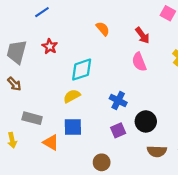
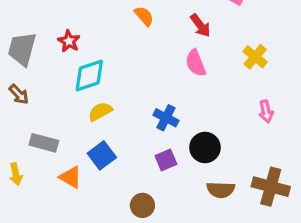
cyan diamond: (82, 70) -> (89, 76), moved
blue square: (73, 127) -> (102, 155), turned -36

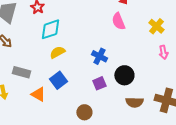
yellow cross: (255, 57) -> (156, 26), moved

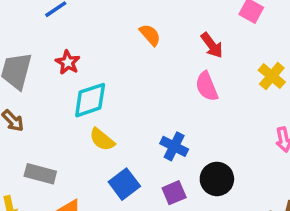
yellow cross: (156, 26) -> (272, 76), moved
yellow semicircle: (57, 52) -> (102, 140), turned -112
blue square: (58, 80) -> (124, 184), moved

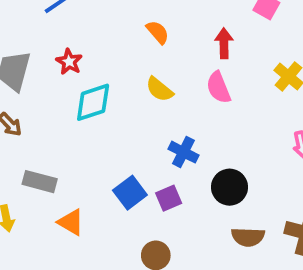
red arrow: (212, 45) -> (224, 43), turned -144
yellow semicircle: (102, 140) -> (159, 89), moved
purple square: (174, 193) -> (169, 198), moved

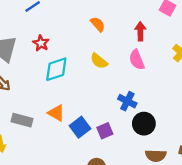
blue cross: (183, 152) -> (127, 101), moved
orange triangle: (71, 222) -> (56, 113), moved

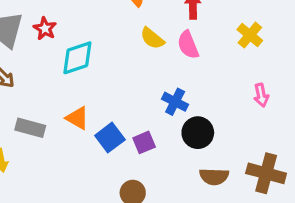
red star: (41, 43) -> (45, 29), moved
yellow semicircle: (99, 61) -> (152, 38), moved

